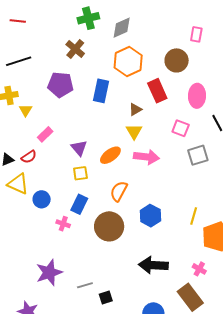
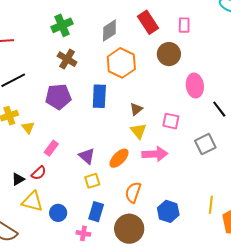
green cross: (88, 18) -> (62, 25), moved
red rectangle: (157, 91) -> (148, 22), moved
pink square: (181, 128) -> (171, 121), moved

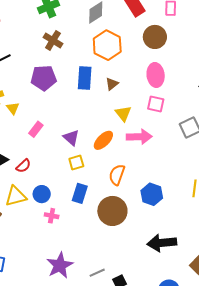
pink ellipse: (195, 86) -> (156, 75), moved
brown triangle: (136, 109) -> (112, 84), moved
red semicircle: (39, 173) -> (23, 166), moved
yellow triangle: (32, 201) -> (16, 196), moved, turned -30
pink cross: (83, 233) -> (52, 216), moved

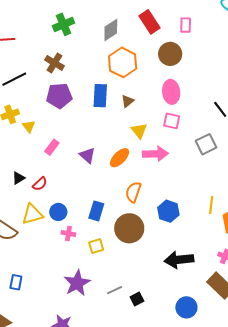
brown cross: (53, 40) -> (54, 63), moved
yellow square: (76, 163) -> (96, 246), moved

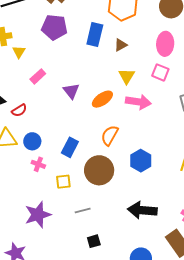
gray line: (114, 290) -> (83, 210), moved

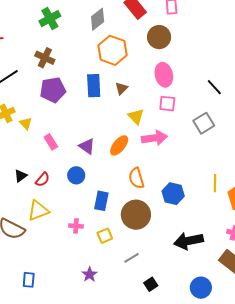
pink rectangle: (38, 76) -> (51, 142), turned -63
orange semicircle: (110, 135) -> (136, 178), turned -30
blue circle: (32, 141) -> (76, 175), moved
purple star: (38, 215) -> (90, 274), size x0.6

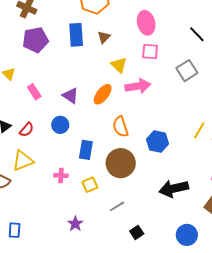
yellow line: (215, 183) -> (199, 130), turned 30

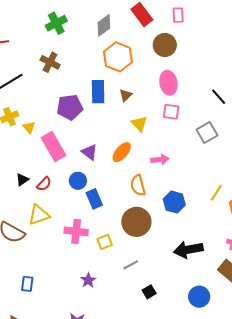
purple pentagon: (35, 40) -> (70, 107), moved
pink arrow: (138, 86) -> (160, 159), moved, size x0.7
pink rectangle: (34, 92) -> (53, 147), size x1.8
blue rectangle: (86, 150) -> (94, 199), moved, turned -36
pink cross: (61, 175) -> (76, 231), size x1.6

